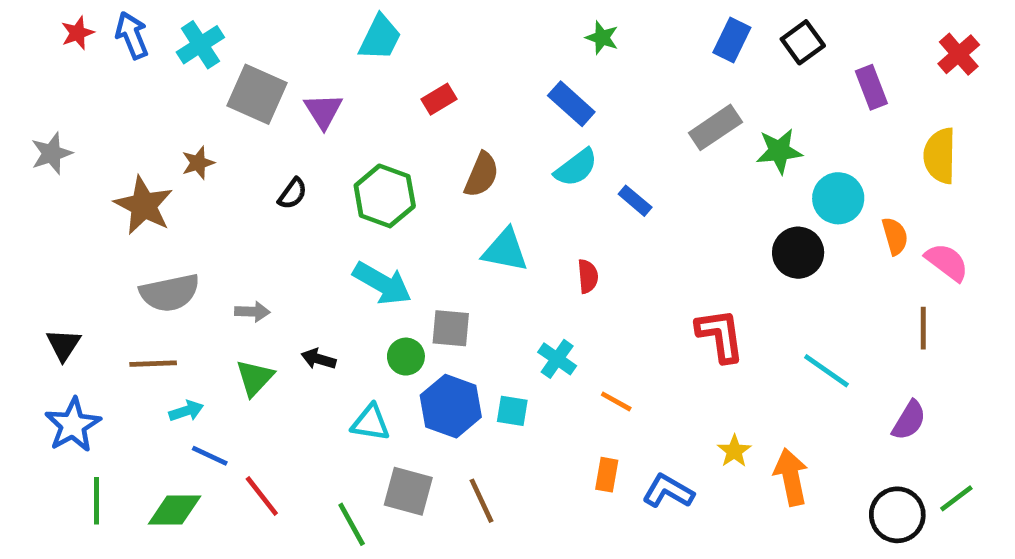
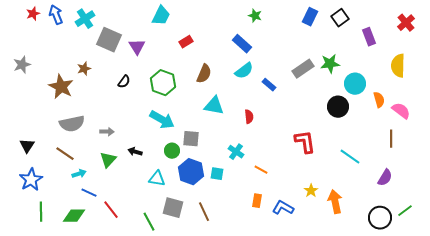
gray rectangle: (715, 127) -> (303, 69), moved
brown line: (153, 364) -> (65, 154), turned 36

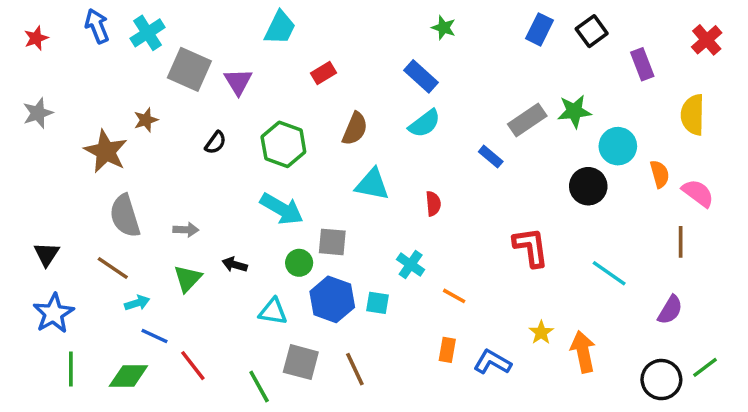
red star: (33, 14) -> (36, 38), moved
blue rectangle: (269, 85) -> (491, 157), moved
gray semicircle: (72, 124) -> (125, 216), turned 85

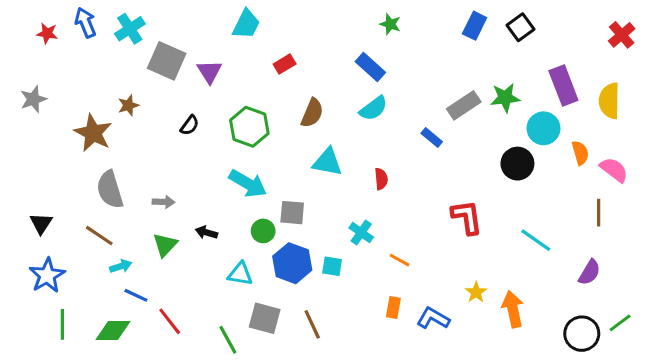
red star: (36, 38) -> (47, 33), moved, turned 30
purple rectangle: (642, 64) -> (563, 85), moved, size x1.4

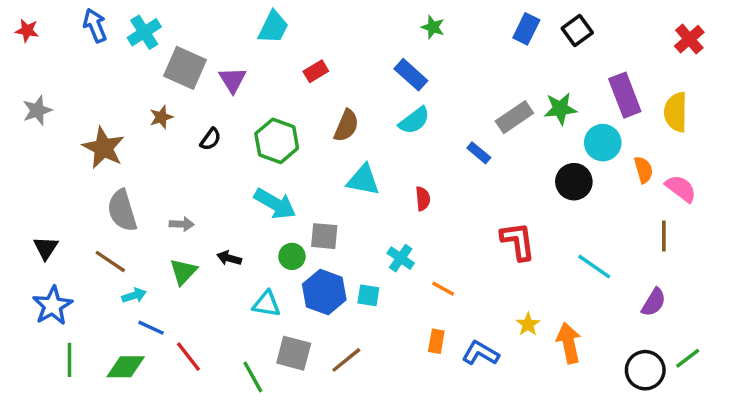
red star: (47, 33) -> (27, 31), moved
brown star: (128, 105) -> (161, 117), moved
brown line: (312, 324) -> (346, 360), turned 76

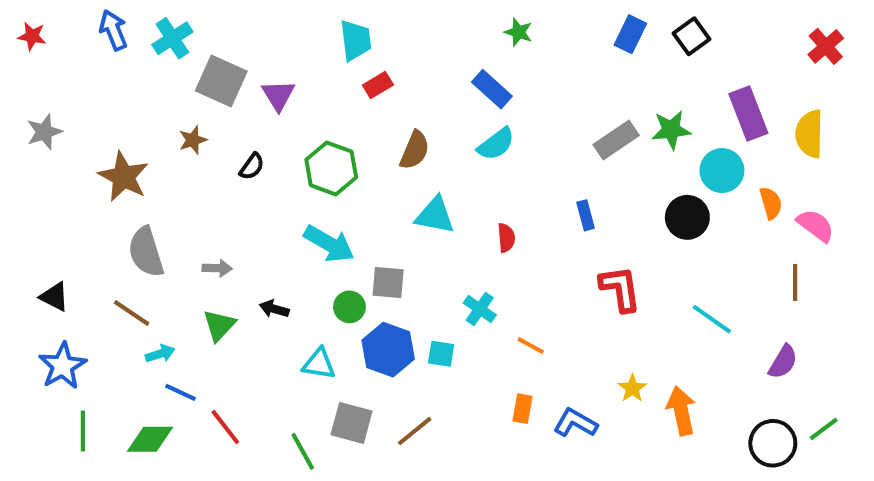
cyan trapezoid: (273, 27) -> (356, 40), moved, turned -33
blue rectangle: (479, 153) -> (586, 215), moved, turned 35
black triangle: (46, 248) -> (54, 297), turned -36

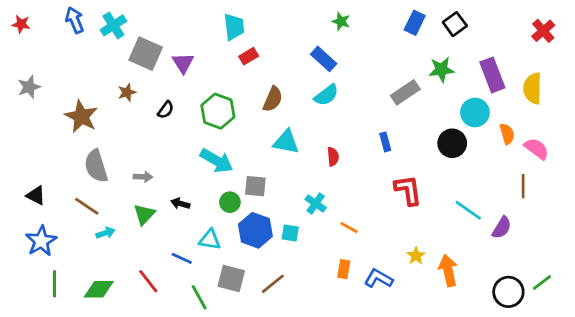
green star: (671, 130) -> (441, 70), moved
purple semicircle: (783, 362) -> (502, 228), moved
blue line: (181, 392) -> (182, 258), moved

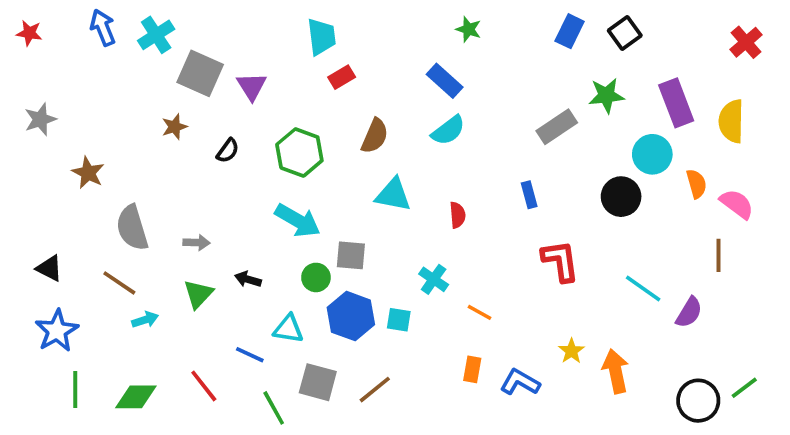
brown star: (81, 116) -> (88, 173), moved, size x0.7

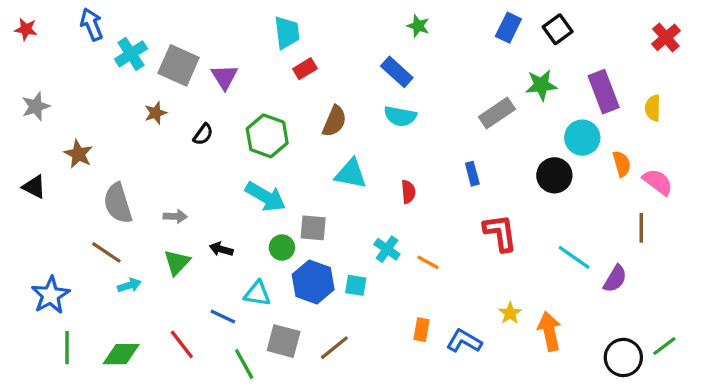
cyan cross: (156, 35) -> (131, 54), moved
yellow semicircle: (731, 121) -> (653, 108), size x0.7
cyan semicircle: (448, 130) -> (400, 116), turned 48
black triangle: (49, 268) -> (34, 187), moved
orange line: (480, 312) -> (428, 262), moved

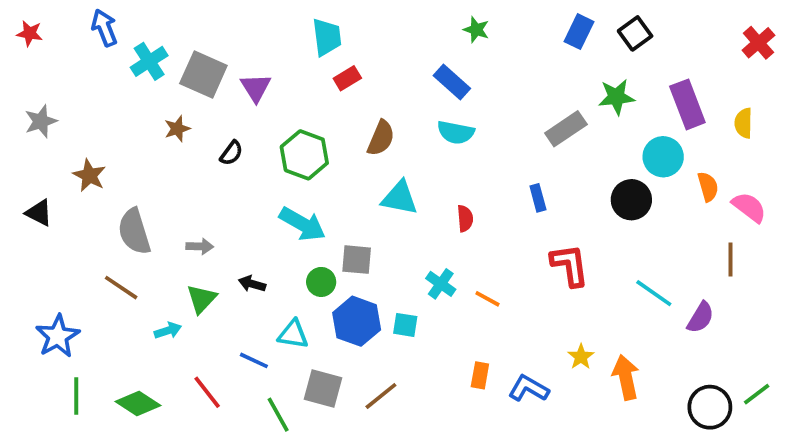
cyan arrow: (129, 285) -> (168, 331), moved
green diamond: (121, 354) -> (138, 403), turned 33

